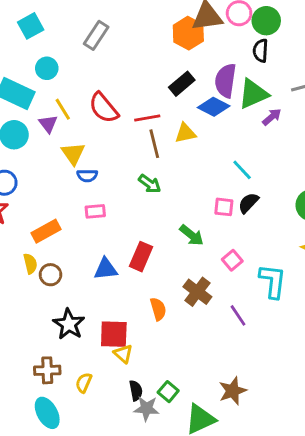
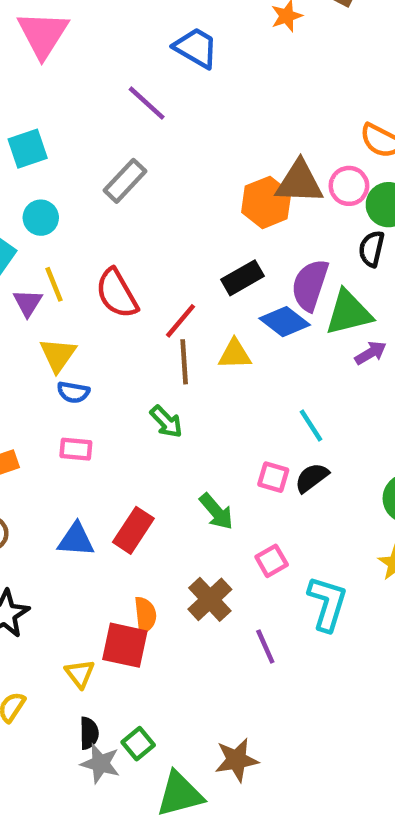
red line: (147, 118) -> (180, 321), turned -50
red square: (114, 334) -> (125, 645), moved

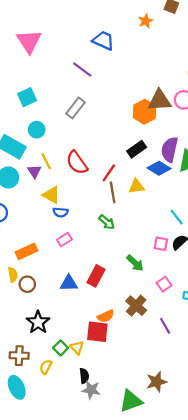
yellow triangle: (58, 355) -> (51, 195), turned -30
pink rectangle: (76, 449) -> (64, 240), turned -32
orange semicircle: (145, 615) -> (106, 316), turned 77
green square: (138, 744) -> (61, 348), moved

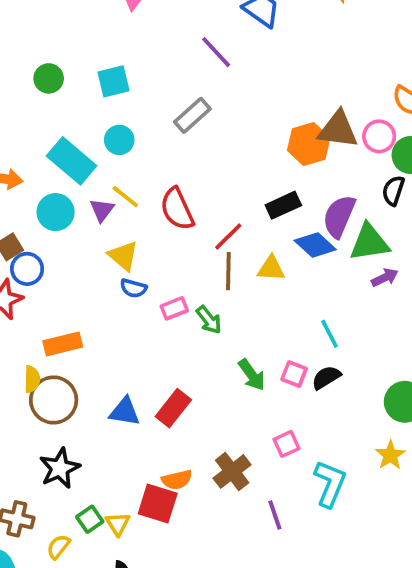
yellow line: (46, 161) -> (125, 197), turned -35
pink rectangle: (64, 240) -> (174, 308), moved
green arrow: (135, 263) -> (252, 375), moved
brown circle: (27, 284) -> (54, 400), size x1.6

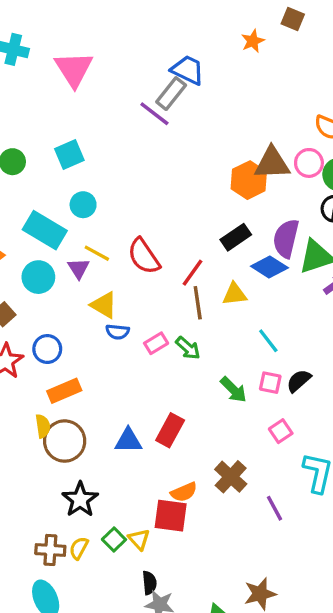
gray rectangle: (192, 115) -> (171, 94), moved
blue circle: (27, 269) -> (47, 349), moved
cyan line: (329, 334) -> (268, 341), moved
pink square: (286, 444) -> (281, 431), moved
yellow semicircle: (58, 547) -> (79, 548), moved

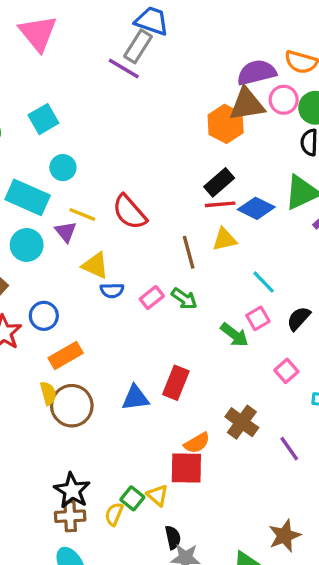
purple semicircle: (286, 238) -> (257, 73), moved, turned 69
red line: (192, 273) -> (220, 204), moved, turned 56
pink square: (270, 383) -> (258, 318), moved, turned -35
black star: (80, 500) -> (72, 491), moved
yellow semicircle: (79, 548) -> (114, 514), moved

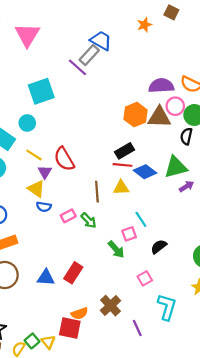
brown triangle: (247, 104) -> (159, 117), moved
cyan square: (43, 119) -> (41, 91), moved, size x1.4
purple triangle: (66, 232) -> (45, 172), moved
pink square: (258, 318) -> (129, 234), moved

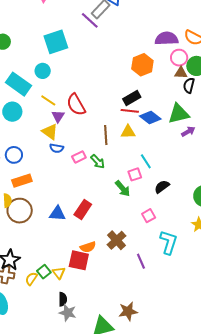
brown triangle: (159, 117) -> (181, 73), moved, size x0.6

